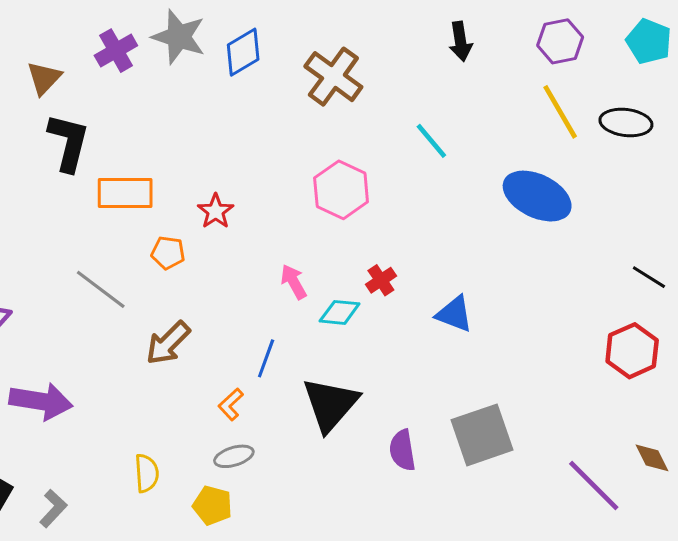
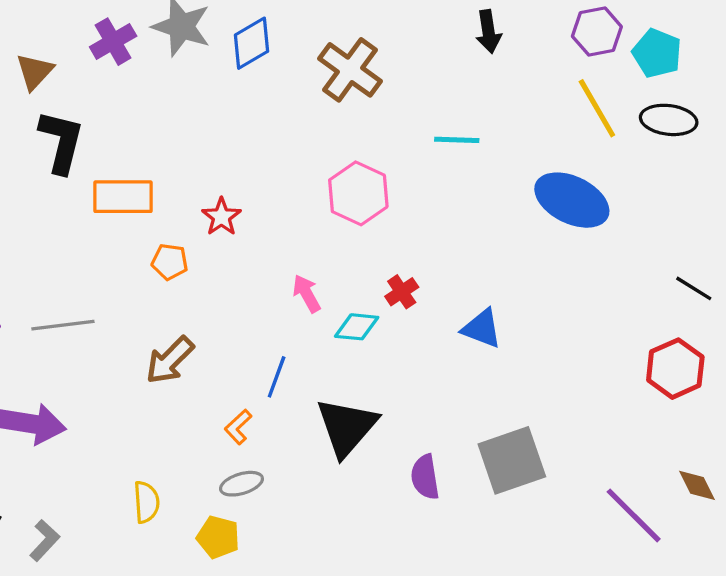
cyan pentagon: (649, 41) -> (657, 53), moved
cyan line: (431, 141) -> (457, 140), turned -48
gray line: (101, 289) -> (63, 325), moved, turned -44

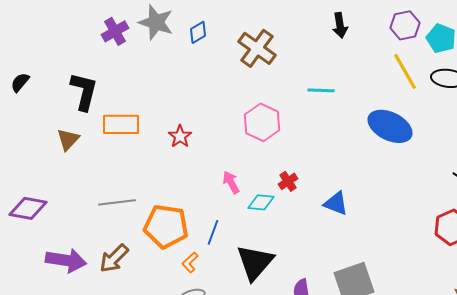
blue diamond: (252, 43) -> (198, 32), size x0.7
brown triangle: (35, 72) -> (68, 139), moved
orange pentagon: (170, 262) -> (166, 226), moved, size x2.0
gray line: (63, 325) -> (117, 202), moved
brown arrow: (170, 360) -> (114, 258), moved

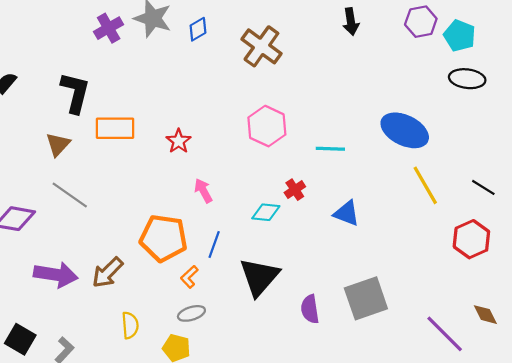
yellow line: (405, 71) -> (425, 185), moved
cyan line: (321, 90) -> (330, 149), moved
pink arrow: (231, 182) -> (203, 191), moved
gray line: (117, 202) -> (70, 195), moved, turned 42

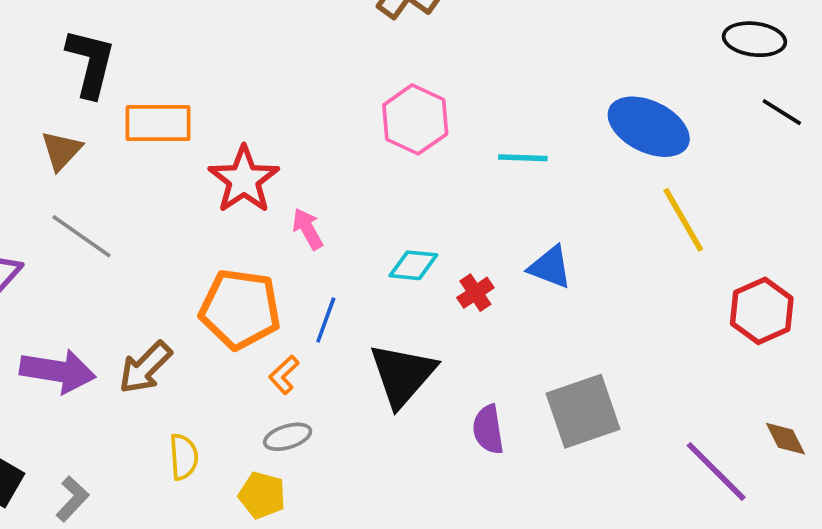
red star: (179, 141) -> (244, 180), moved, size x1.6
black line: (483, 187) -> (782, 112), moved
red cross: (295, 190) -> (475, 293), moved

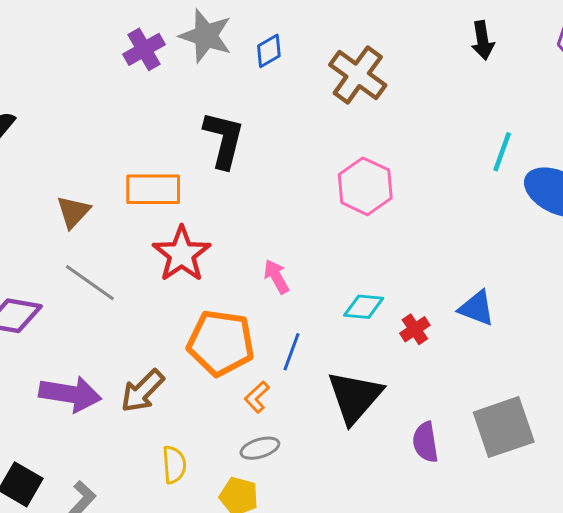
black L-shape: (91, 63) -> (224, 140), moved
cyan line: (523, 158) -> (502, 152), moved, turned -72
red star: (244, 180) -> (182, 254), moved

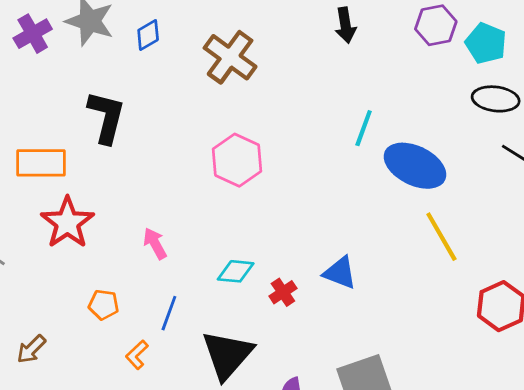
orange pentagon: (221, 343) -> (104, 305), size x0.5
brown arrow: (143, 391) -> (31, 349), size x0.7

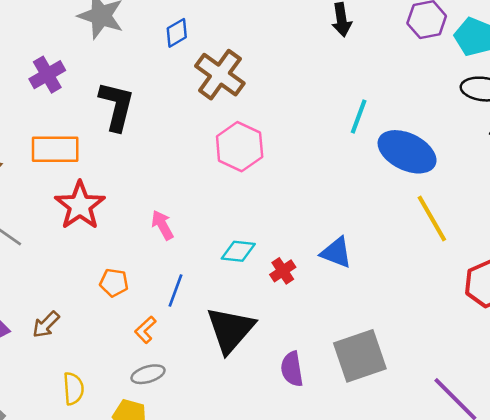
purple cross: (33, 34) -> (47, 75), moved
blue diamond: (148, 35) -> (177, 33), moved
brown cross: (230, 57) -> (220, 75), moved

